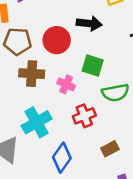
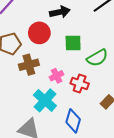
pink cross: (66, 84) -> (57, 76), moved, turned -32
red cross: (84, 116) -> (80, 84), turned -30

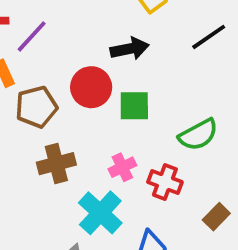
green square: (73, 43) -> (134, 106), moved
brown cross: (29, 65) -> (56, 164), moved

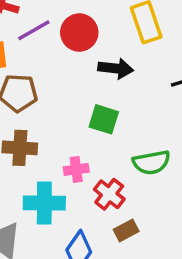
red circle: (91, 87) -> (79, 33), moved
cyan cross: (100, 213) -> (44, 203), turned 30
brown rectangle: (216, 217) -> (126, 230), moved

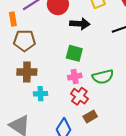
pink cross: (76, 169) -> (75, 77), moved
cyan cross: (44, 203) -> (40, 94), moved, size x0.6

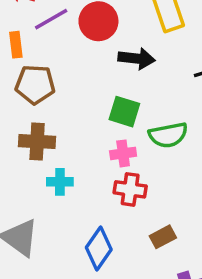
green semicircle: (103, 77) -> (168, 135), moved
red cross: (79, 96) -> (130, 189), turned -30
brown rectangle: (90, 117) -> (163, 237), moved

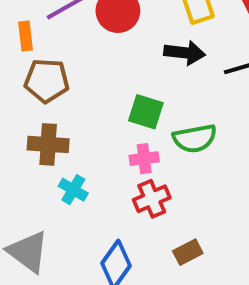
black arrow: (136, 58) -> (185, 53), moved
cyan cross: (60, 182) -> (73, 190), turned 30
red cross: (130, 189) -> (152, 199), turned -32

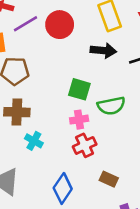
brown rectangle: (188, 252) -> (109, 179), turned 54

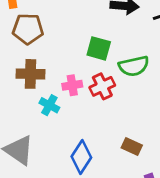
pink cross: (79, 120) -> (72, 85), moved
red cross: (85, 145) -> (102, 86), moved

